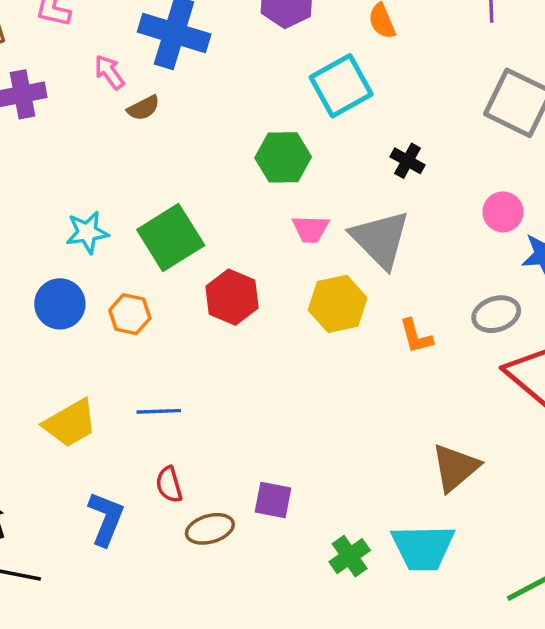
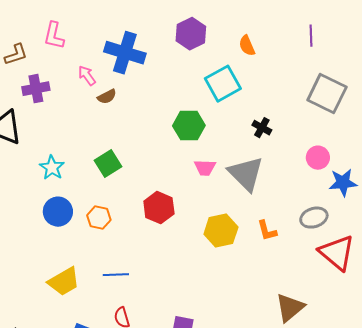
cyan star: (87, 232) -> (52, 168), moved, turned -30
green square: (171, 237) -> (108, 164), moved, size x0.7
yellow hexagon: (338, 304) -> (221, 231), moved

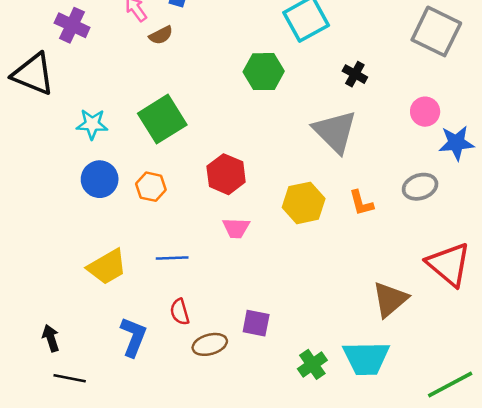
purple cross: (36, 89) -> (72, 25), turned 36
green square: (108, 164) -> (162, 119), size x1.4
cyan star: (52, 168) -> (92, 124), turned -30
pink trapezoid: (205, 168) -> (236, 228), moved
red triangle: (337, 253) -> (449, 264), moved

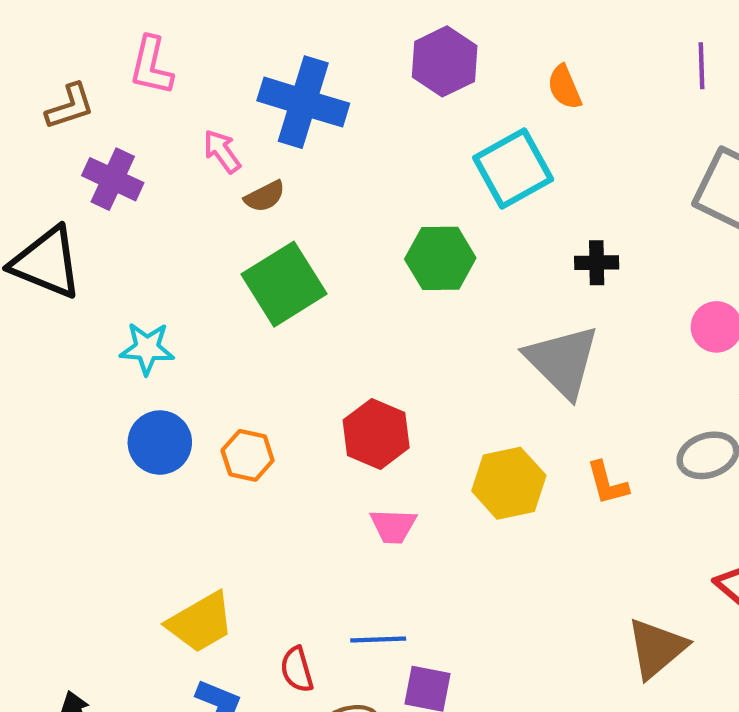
black cross: (355, 74) -> (597, 263), turned -30
green square: (162, 119) -> (284, 284), moved
blue line: (172, 258) -> (378, 639), moved
yellow trapezoid: (107, 267) -> (201, 622), moved

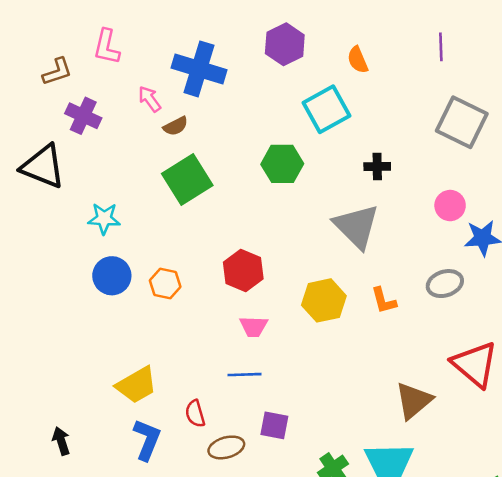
blue line: (378, 639) -> (245, 375), moved

